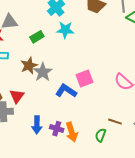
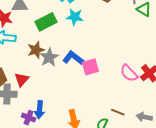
green rectangle: (37, 37) -> (46, 22), size x1.5
blue L-shape: (66, 91) -> (73, 58), moved
purple cross: (57, 129) -> (29, 118), moved

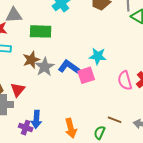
cyan star: (75, 17) -> (98, 56), moved
green rectangle: (46, 22) -> (41, 31), turned 30
pink semicircle: (129, 73) -> (125, 80), turned 30

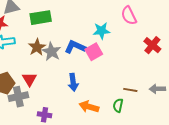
pink semicircle: (125, 80) -> (129, 16), moved
blue arrow: (36, 119) -> (73, 82), moved
orange arrow: (71, 128) -> (89, 107), turned 132

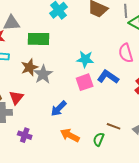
cyan star: (101, 31) -> (85, 59), moved
blue L-shape: (75, 47) -> (108, 77), moved
blue arrow: (73, 82) -> (59, 108), turned 42

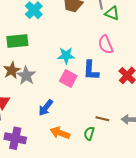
blue L-shape: (108, 77) -> (91, 70), turned -115
pink square: (85, 82) -> (68, 78), turned -36
purple cross: (25, 135) -> (15, 138), size x1.5

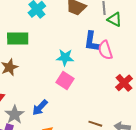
blue L-shape: (91, 70) -> (92, 42), moved
gray star: (26, 76) -> (15, 114), moved

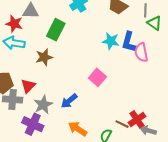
green rectangle: (18, 39) -> (56, 30), turned -70
cyan star: (65, 57) -> (111, 41), moved
red cross: (124, 83) -> (137, 120), moved

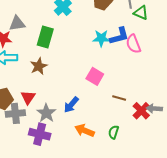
blue L-shape: (129, 42) -> (119, 36), turned -110
brown line: (122, 124) -> (119, 98), moved
gray arrow: (148, 131) -> (154, 109), moved

